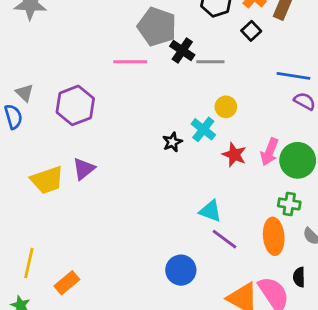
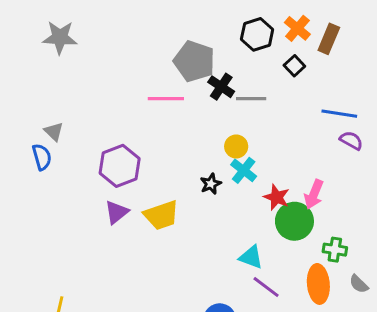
purple hexagon: (75, 105) -> (120, 166), moved
yellow circle: (226, 107) -> (236, 146), moved
green circle: (298, 160) -> (294, 221), moved
yellow trapezoid: (47, 180) -> (161, 215), moved

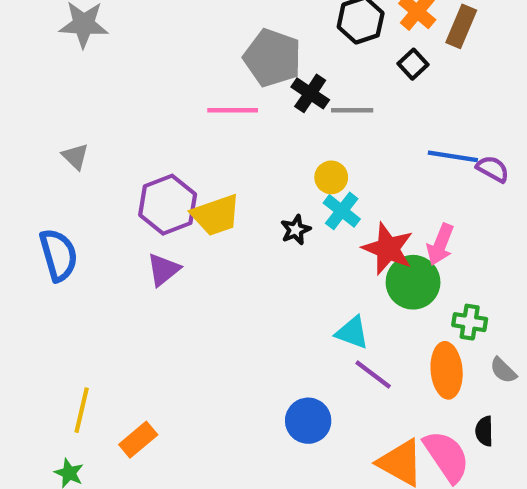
blue line: (339, 114) -> (453, 156), moved
blue semicircle: (42, 157) -> (59, 255), moved, size x1.4
red star: (277, 197) -> (388, 249), size x1.4
yellow trapezoid: (161, 215) -> (216, 215), moved

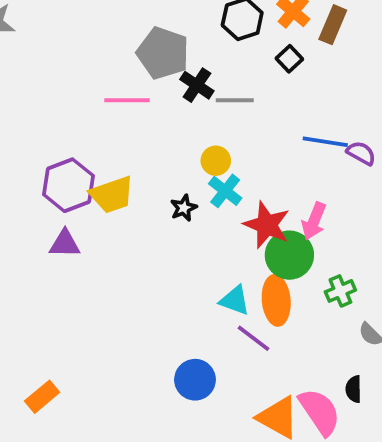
purple triangle: (163, 270) -> (65, 244), turned 40
green cross: (470, 322) -> (340, 291), turned -32
orange ellipse: (447, 370) -> (276, 300), moved

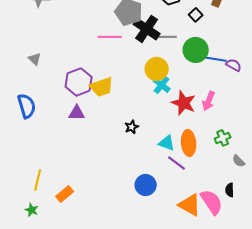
black cross: (197, 85) -> (147, 29), size x1.5
yellow circle: (216, 161) -> (157, 69), size x1.5
black star: (184, 208) -> (132, 127), moved
green circle: (289, 255) -> (196, 50), moved

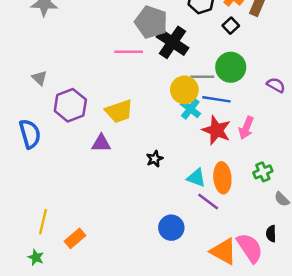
gray line: (167, 37) -> (202, 77), moved
blue line: (215, 59) -> (216, 99), moved
purple hexagon: (79, 82) -> (70, 105), moved
purple triangle: (77, 113) -> (101, 143), moved

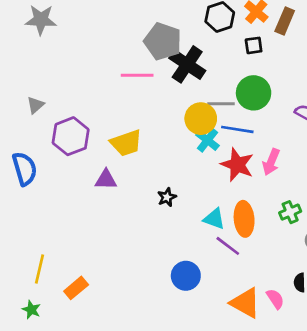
black square: (231, 26) -> (254, 45), turned 35
gray triangle: (39, 78) -> (35, 105), turned 35
pink semicircle: (250, 248) -> (275, 299), size x0.6

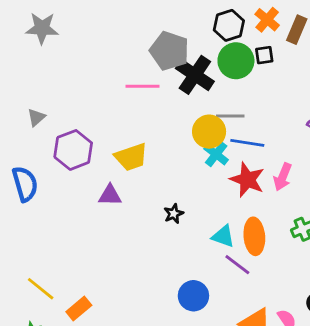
green circle: (254, 93) -> (236, 61), moved
yellow line: (39, 269) -> (41, 289), turned -64

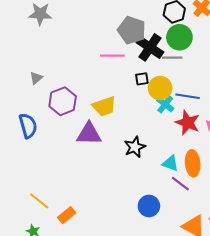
black square: (264, 55) -> (142, 79), moved
gray line: (230, 116) -> (172, 58), moved
purple triangle: (110, 195) -> (89, 134), size x1.5
black star: (174, 214) -> (135, 147), size x1.5

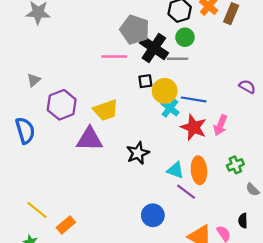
green circle: (179, 37) -> (185, 37), size x0.7

